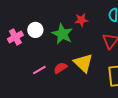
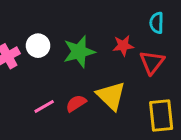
red star: (81, 20) -> (123, 46), moved
green star: (62, 34) -> (79, 52), turned 30

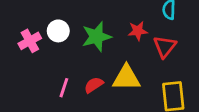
yellow triangle: (111, 96) -> (126, 78), turned -44
pink line: (44, 106) -> (64, 88), turned -42

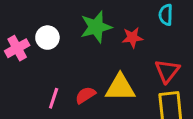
green star: (97, 37) -> (96, 27), moved
red triangle: (165, 47) -> (167, 71), moved

